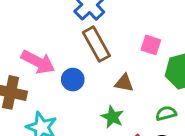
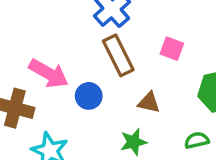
pink square: (151, 45) -> (172, 49), moved
green star: (112, 117) -> (133, 142), turned 30

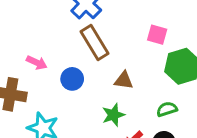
pink square: (172, 49) -> (157, 35), moved
pink arrow: (49, 74) -> (37, 63), size x0.6

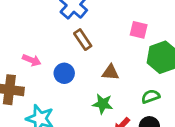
brown rectangle: (94, 42) -> (83, 40), size x0.7
green star: (113, 115) -> (103, 104), turned 30

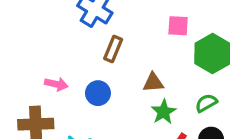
brown rectangle: (83, 40) -> (113, 49), turned 66
green star: (103, 104) -> (164, 112), moved, turned -30

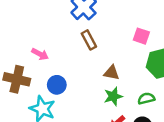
brown rectangle: (113, 49) -> (89, 40), turned -66
blue circle: (98, 93) -> (57, 85), moved

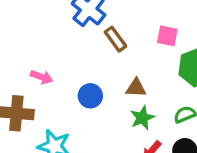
brown rectangle: (89, 40) -> (115, 39), moved
blue circle: (57, 85) -> (90, 96), moved

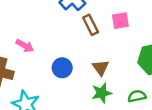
pink square: (167, 36) -> (120, 21), moved, turned -30
brown triangle: (136, 88) -> (101, 68), turned 42

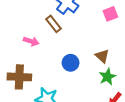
brown rectangle: (91, 25) -> (54, 24), moved
pink arrow: (25, 46) -> (31, 41), moved

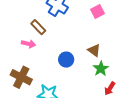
brown rectangle: (54, 24) -> (38, 27), moved
brown cross: (19, 77) -> (21, 77), turned 30

